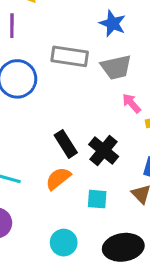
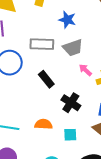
black rectangle: (66, 144) -> (46, 79), moved
orange semicircle: (58, 178) -> (43, 124), turned 48

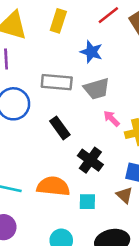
orange semicircle: (43, 124) -> (53, 186), size x1.4

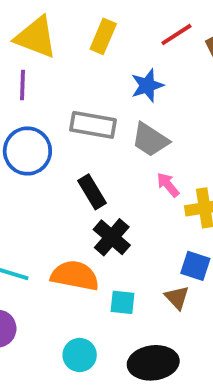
blue star: (91, 52) -> (147, 86), turned 30
gray trapezoid: (97, 89) -> (150, 140), turned 44
black cross: (90, 160) -> (112, 237), moved

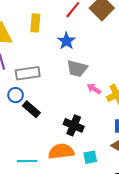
gray rectangle: (93, 125) -> (28, 73), moved
blue circle: (27, 151) -> (16, 95), size x0.6
black rectangle: (92, 192) -> (31, 109), moved

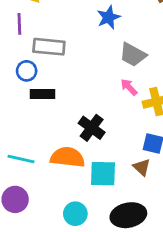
gray trapezoid: (77, 68) -> (133, 55), moved
black rectangle: (31, 109) -> (42, 94), turned -54
cyan square: (90, 157) -> (103, 174), size x1.5

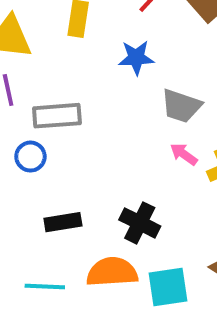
blue star: (108, 17) -> (136, 58), turned 30
black rectangle: (42, 94) -> (63, 222), moved

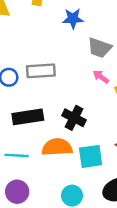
gray rectangle: (57, 116) -> (41, 71), moved
black rectangle: (63, 222) -> (28, 117), size x1.4

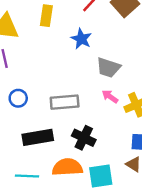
blue star: (73, 19) -> (81, 39), turned 30
gray rectangle: (41, 71) -> (65, 102), moved

